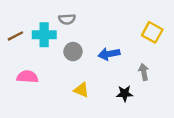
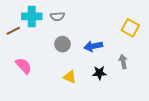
cyan cross: (44, 35) -> (32, 16), moved
pink semicircle: (27, 77) -> (23, 66), turned 42
black star: (125, 94) -> (99, 73), moved

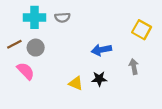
brown line: (13, 31) -> (14, 44), moved
gray circle: (63, 44) -> (36, 48), moved
black star: (99, 73) -> (99, 79), moved

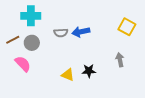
gray semicircle: (62, 17) -> (61, 33), moved
blue arrow: (101, 50) -> (81, 32), moved

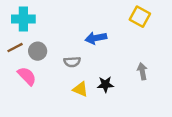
cyan cross: (31, 16) -> (23, 19), moved
yellow square: (127, 27) -> (140, 17), moved
gray semicircle: (61, 33) -> (72, 62), moved

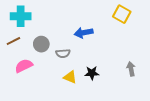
gray circle: (38, 51) -> (41, 44), moved
gray arrow: (142, 71) -> (131, 69), moved
pink semicircle: (27, 76) -> (24, 66), turned -72

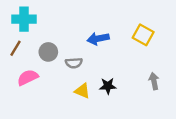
yellow square: (122, 14) -> (143, 35), moved
brown line: (13, 41) -> (16, 48), turned -32

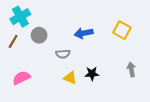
cyan cross: (24, 19) -> (20, 17), turned -30
gray circle: (48, 52) -> (39, 35), moved
pink semicircle: (28, 77) -> (21, 78), moved

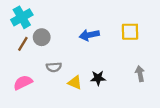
yellow square: (122, 30) -> (130, 32), turned -30
brown line: (13, 41) -> (23, 44), moved
gray semicircle: (63, 54) -> (54, 67), moved

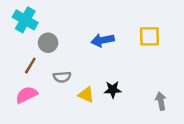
cyan cross: (22, 17) -> (25, 20), turned -30
brown line: (23, 44) -> (30, 66), moved
gray arrow: (140, 74) -> (161, 101), moved

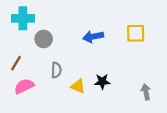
cyan cross: (25, 20) -> (23, 18), turned -30
brown line: (30, 66) -> (16, 63), moved
gray semicircle: (62, 77) -> (56, 70), turned -84

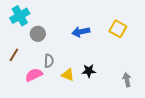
cyan cross: (23, 18) -> (20, 16), turned -30
yellow square: (136, 33) -> (118, 29), turned 30
pink semicircle: (24, 86) -> (34, 75), moved

